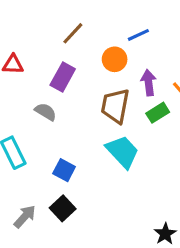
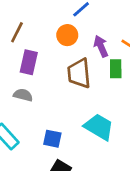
brown line: (73, 33) -> (17, 32), moved
green rectangle: (158, 113) -> (116, 69), turned -42
cyan trapezoid: (122, 152) -> (99, 127), moved

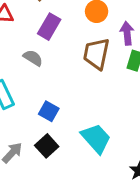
cyan trapezoid: (99, 127) -> (96, 138), moved

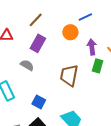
brown trapezoid: (96, 54) -> (69, 75), moved

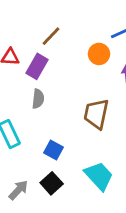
purple rectangle: (38, 43) -> (37, 66), moved
gray semicircle: (27, 65) -> (38, 99), turned 64

